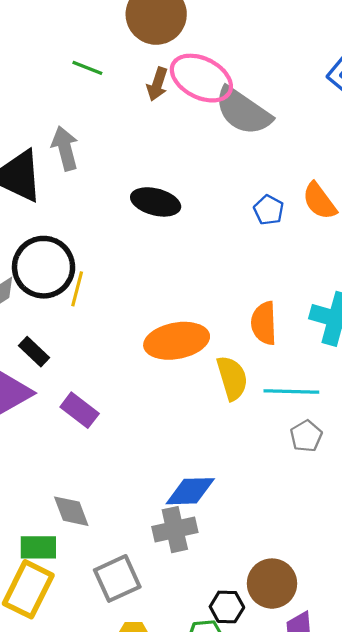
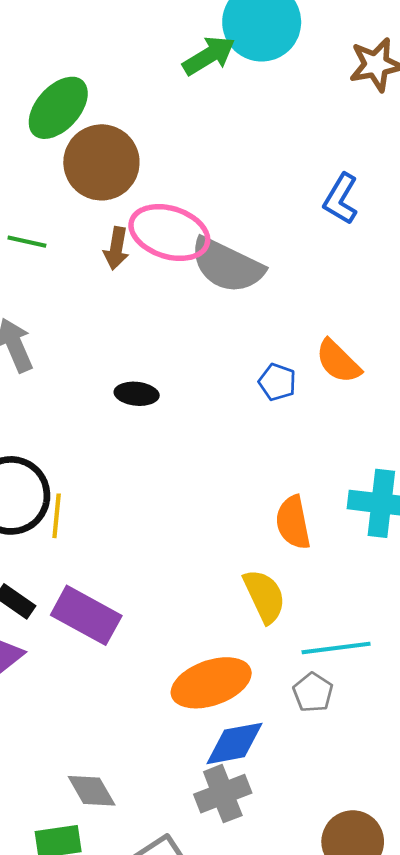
black ellipse: (156, 202) -> (137, 394), size x0.7
orange ellipse: (177, 341) -> (211, 683), moved
cyan line: (291, 391) -> (336, 648), moved
purple rectangle: (80, 410) -> (86, 615), moved, size x1.4
gray pentagon: (306, 436) -> (313, 692), moved

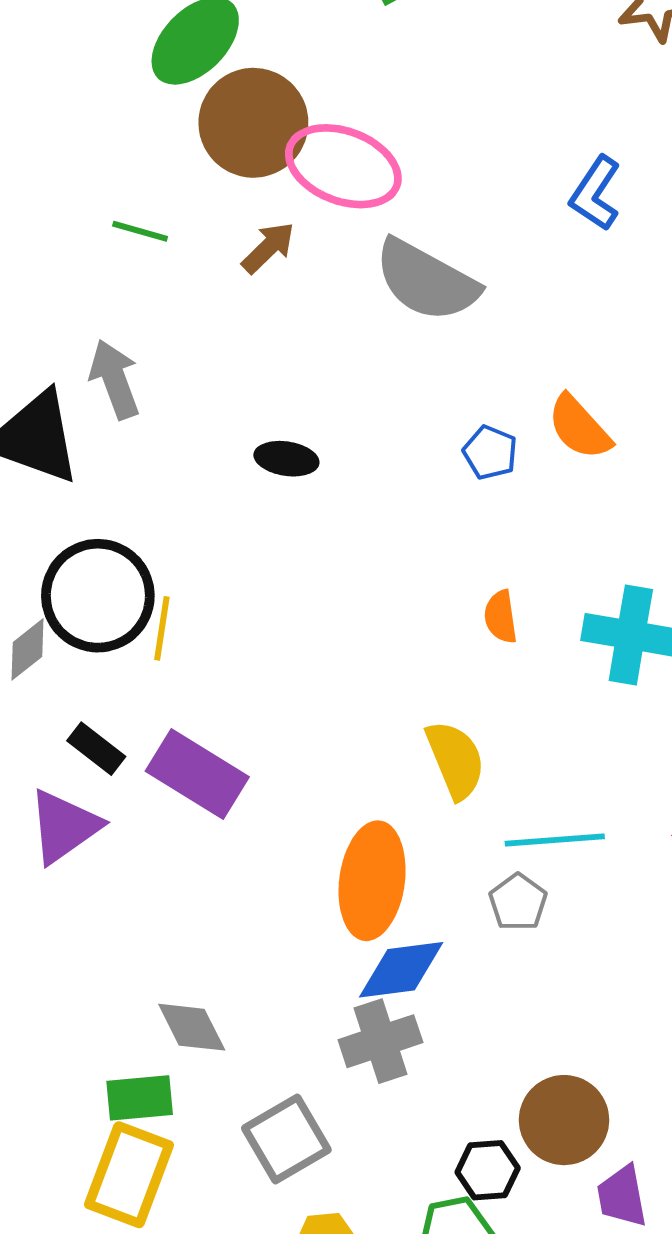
pink ellipse: (169, 233) -> (343, 166), moved
brown arrow: (116, 248) -> (268, 248), turned -147
orange semicircle: (293, 522) -> (501, 617), moved, size x0.7
orange ellipse: (211, 683) -> (372, 881), turned -66

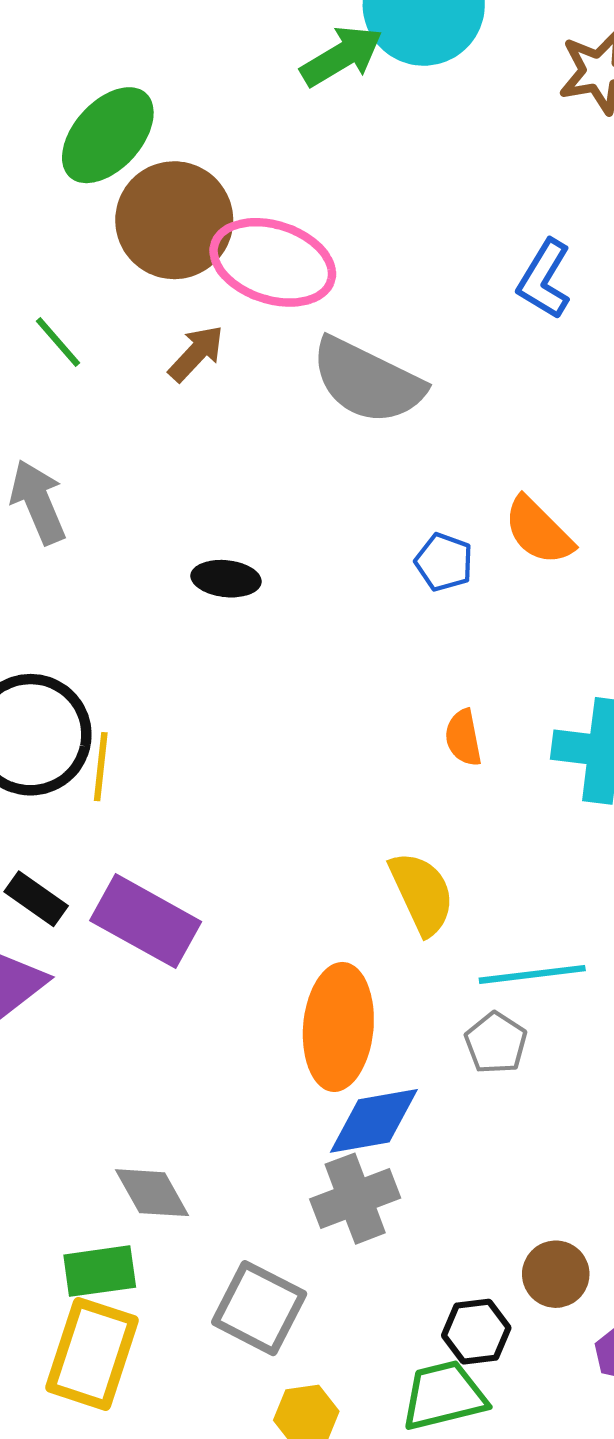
green line: (140, 231) -> (58, 342), turned 36
brown circle: (564, 1120) -> (556, 1274), size x0.7
gray square: (286, 1139) -> (259, 1308), turned -30

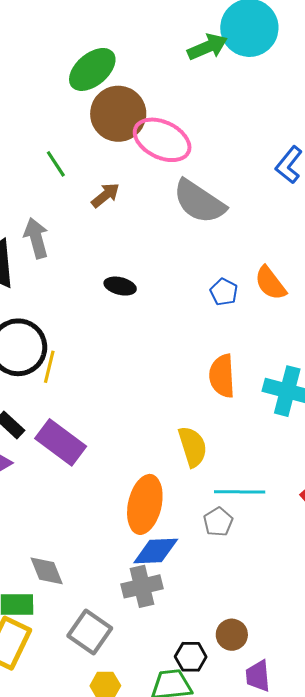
brown arrow: (196, 353) -> (105, 195), moved
orange semicircle: (463, 738) -> (222, 376), size x1.6

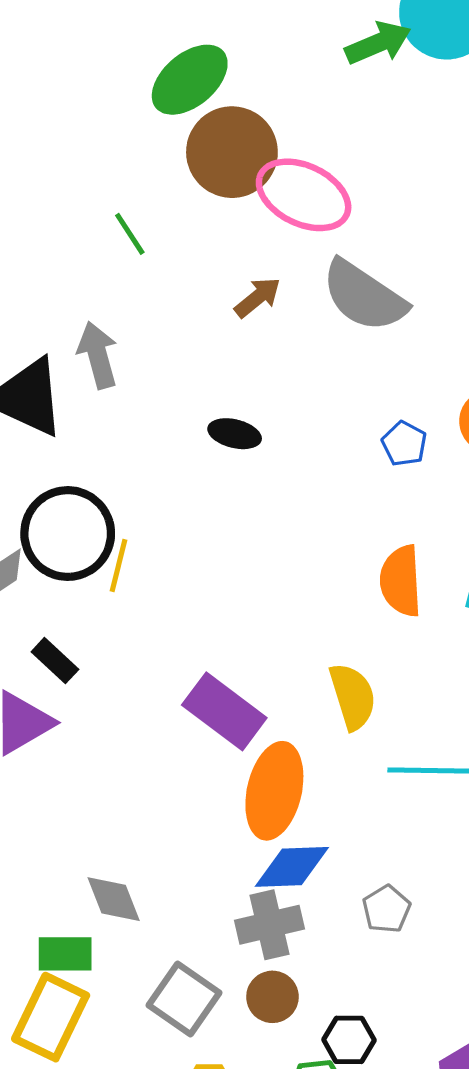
brown arrow: (105, 195) -> (258, 297), moved
purple rectangle: (61, 442) -> (224, 711), moved
gray pentagon: (218, 522) -> (386, 909), moved
brown circle: (232, 635) -> (272, 997), moved

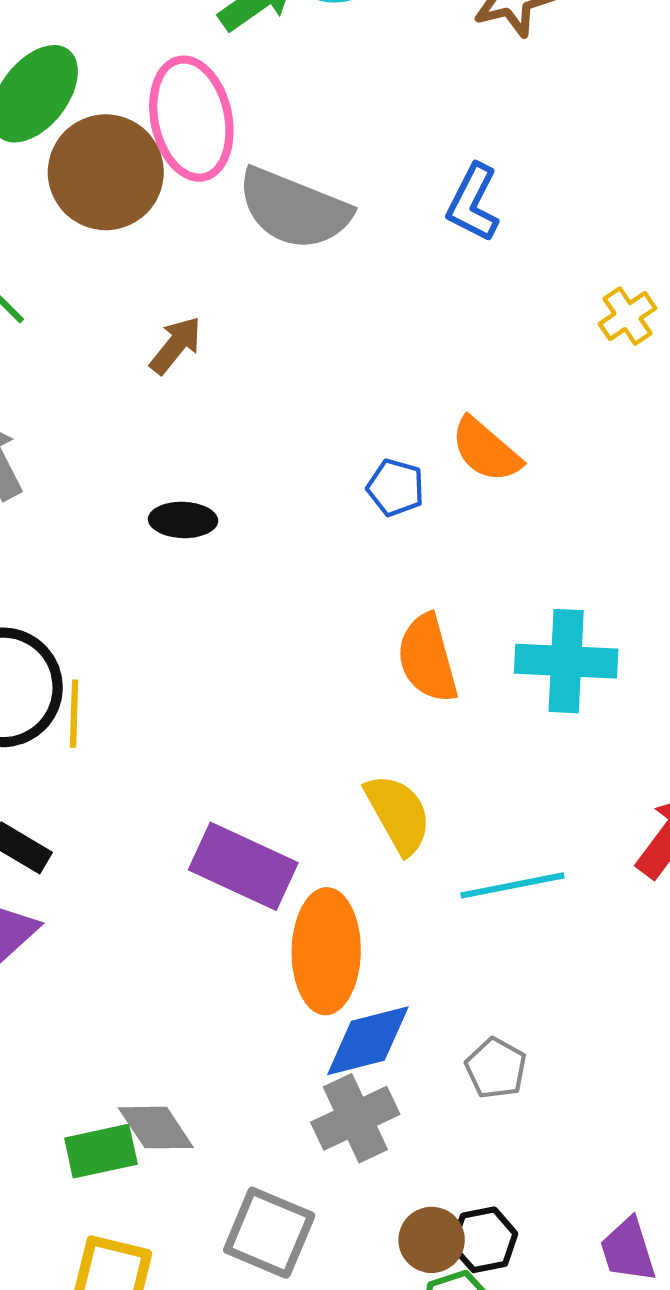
pink ellipse: (304, 195) -> (191, 119), moved, turned 64
gray semicircle: (364, 296) -> (294, 209), moved
green rectangle: (65, 954) -> (101, 1151), moved
brown circle: (272, 997) -> (432, 1240), moved

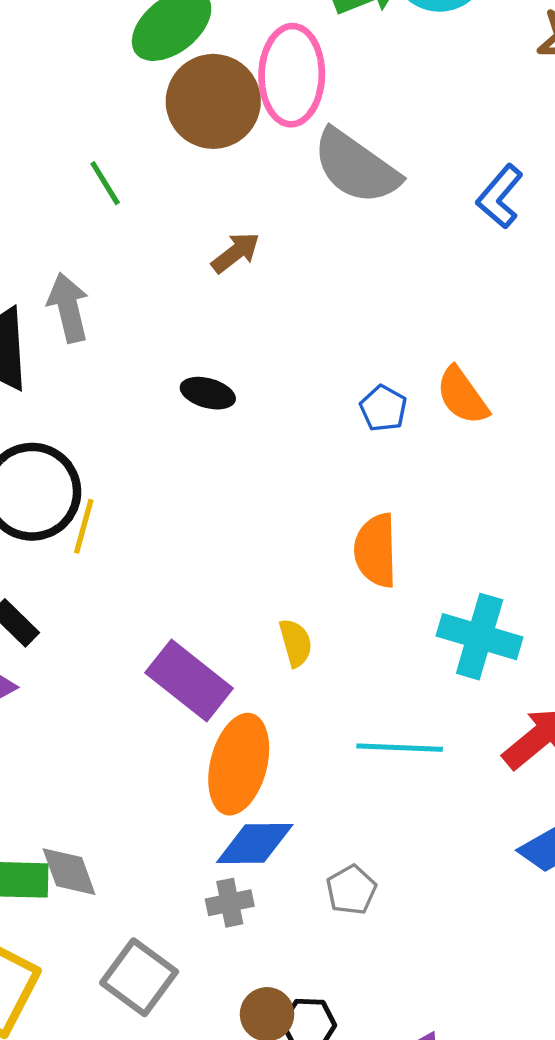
cyan cross: (566, 661) -> (480, 637), moved
yellow semicircle: (398, 814) -> (296, 643), moved, size x0.7
gray cross: (355, 1118) -> (230, 903), size x0.7

